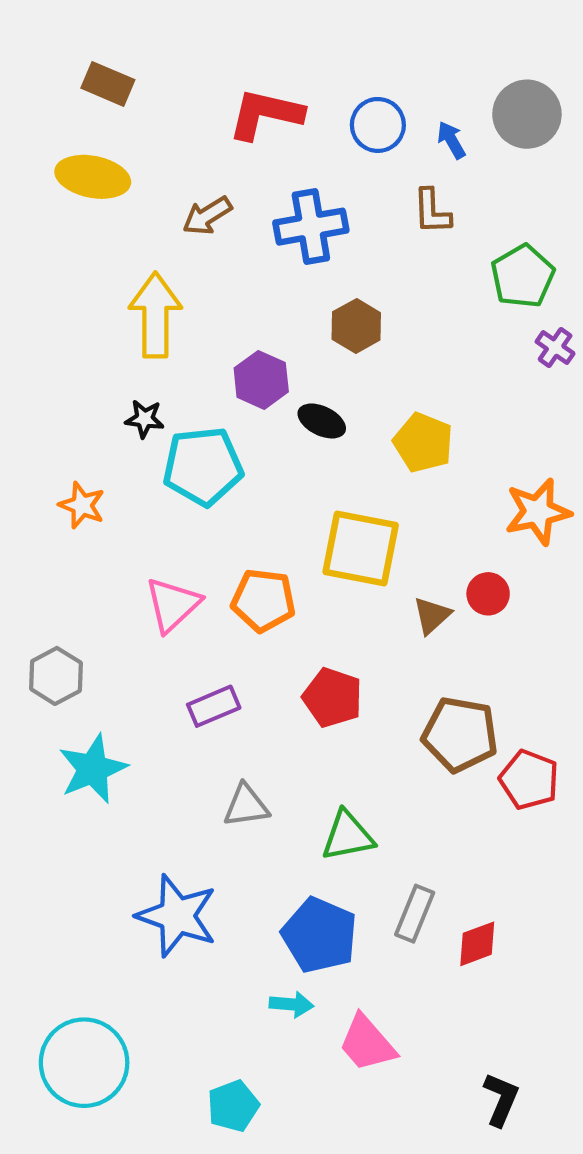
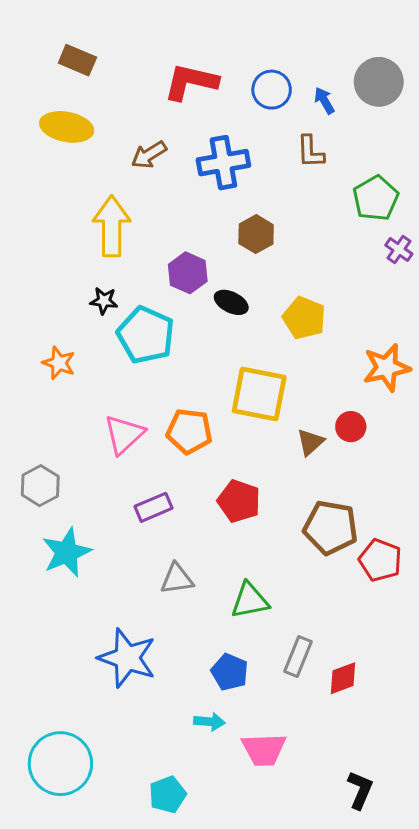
cyan pentagon: (203, 466) -> (146, 335), turned 30
blue pentagon: (320, 935) -> (230, 672), size x0.7
pink trapezoid: (367, 1043) -> (264, 750), turned -51

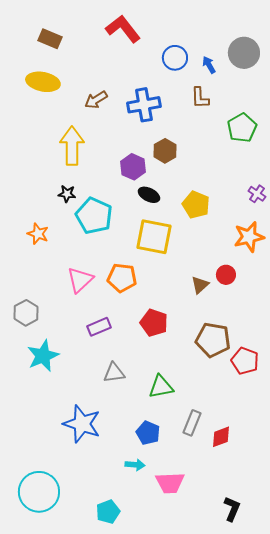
red L-shape: (191, 82) -> (123, 29), moved, turned 39
purple cross: (399, 250) -> (257, 194), moved
purple hexagon: (188, 273) -> (133, 167), moved
yellow square: (259, 394) -> (154, 237), moved

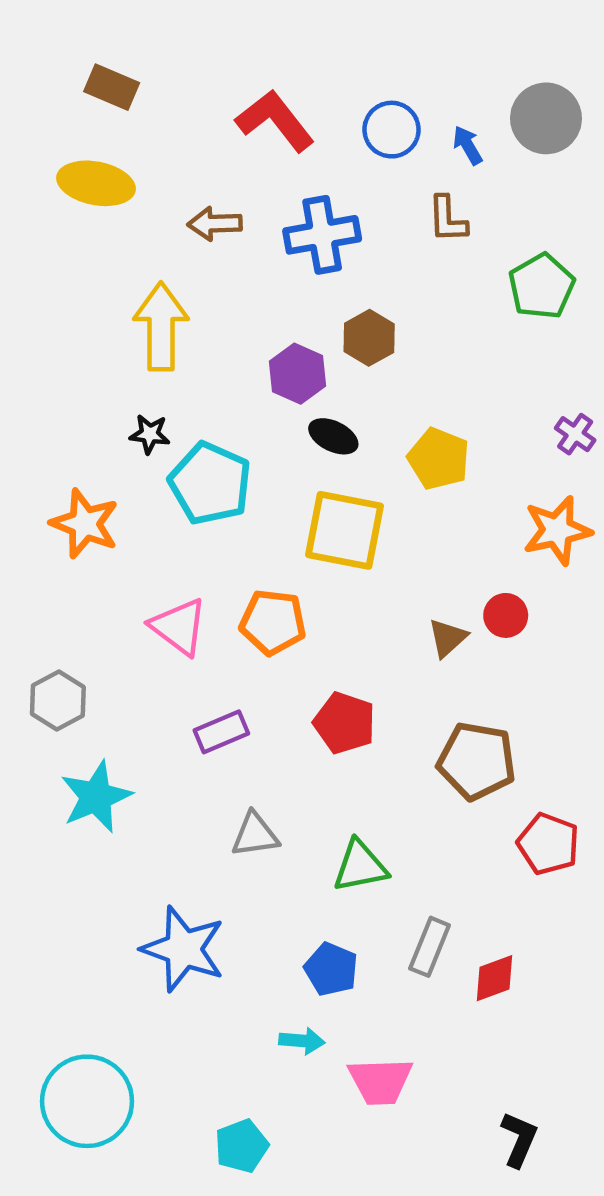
red L-shape: (123, 29) -> (275, 121), moved
brown arrow: (96, 100) -> (215, 224), turned 30
orange star: (38, 234) -> (85, 524), size x1.4
pink triangle: (80, 280) -> (179, 627), turned -40
red pentagon: (245, 361) -> (548, 844), moved

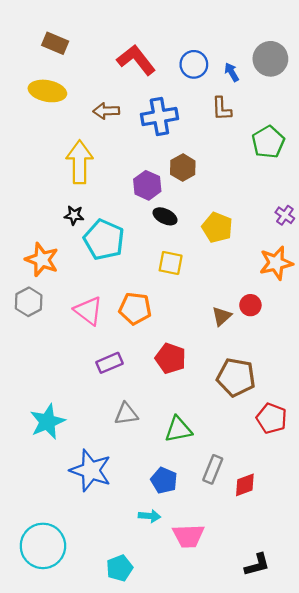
yellow square: (344, 530) -> (171, 263), size x0.6
gray hexagon: (58, 701) -> (29, 302), moved
cyan star: (96, 797) -> (47, 422), moved
black L-shape: (519, 1139) -> (257, 565), turned 52

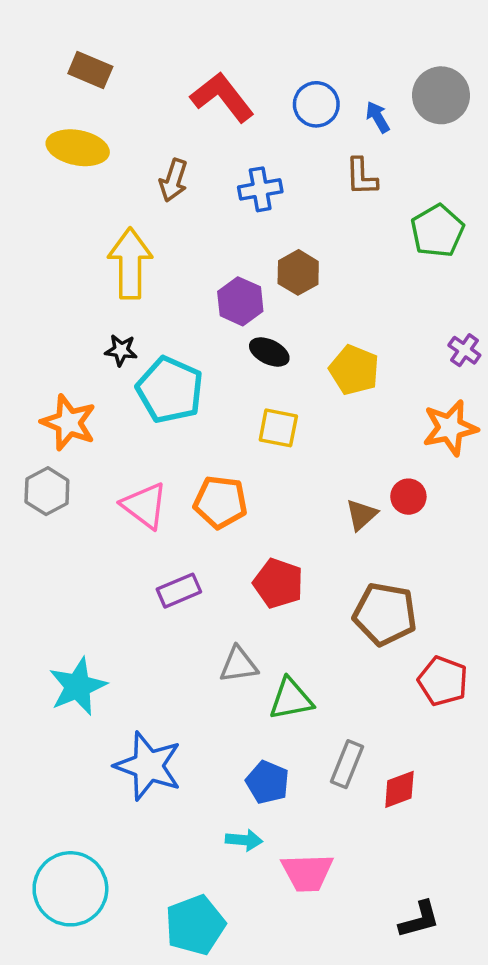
brown arrow: (106, 111) -> (173, 180), turned -70
blue cross: (159, 117) -> (260, 189), size x0.7
gray triangle: (126, 414) -> (239, 665), moved
cyan pentagon: (120, 568) -> (195, 925), size x1.4

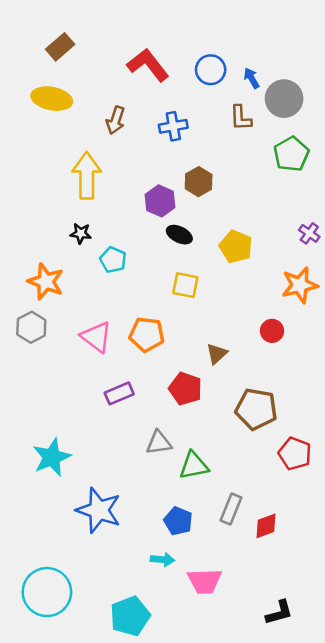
brown rectangle: (90, 70) -> (60, 47), turned -64
gray circle: (441, 95) -> (284, 99), moved
cyan pentagon: (170, 390) -> (113, 260), size x0.6
brown triangle: (361, 515) -> (217, 354), moved

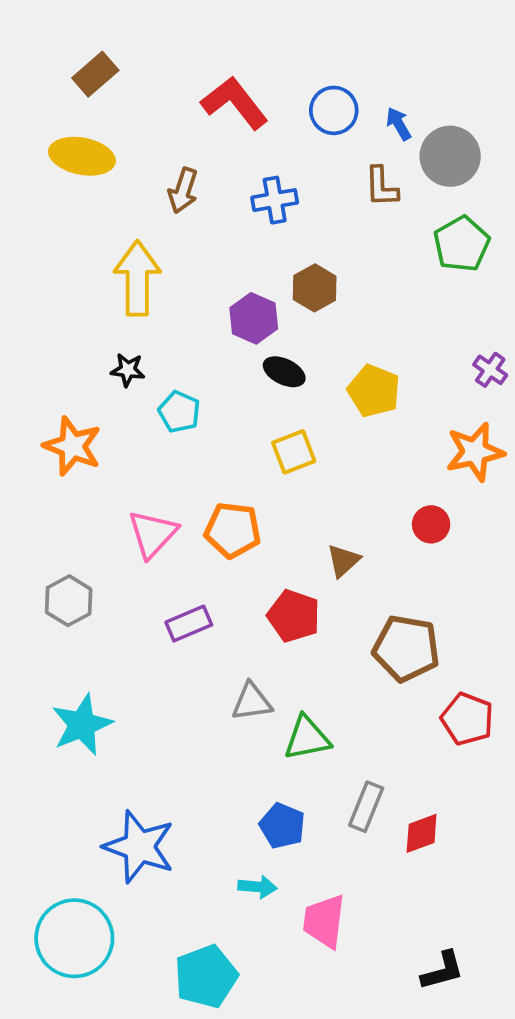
yellow square: (185, 285) -> (294, 452), turned -32
gray hexagon: (31, 327) -> (69, 601), moved
pink triangle: (96, 337) -> (153, 534), turned 36
blue star: (99, 510) -> (139, 847), moved
pink trapezoid: (205, 581) -> (324, 921), turned 99

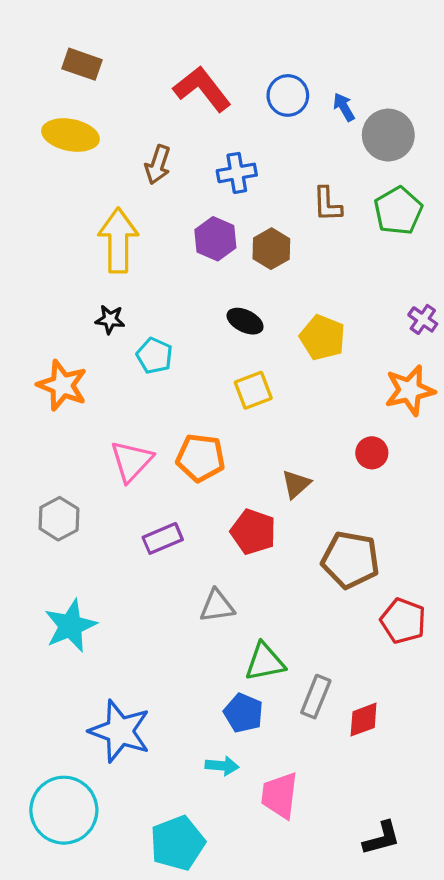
brown rectangle: (95, 74) -> (82, 64), turned 60
brown L-shape: (381, 187) -> (327, 204), moved
purple hexagon: (254, 318) -> (215, 239), moved
green triangle: (307, 738) -> (265, 662), moved

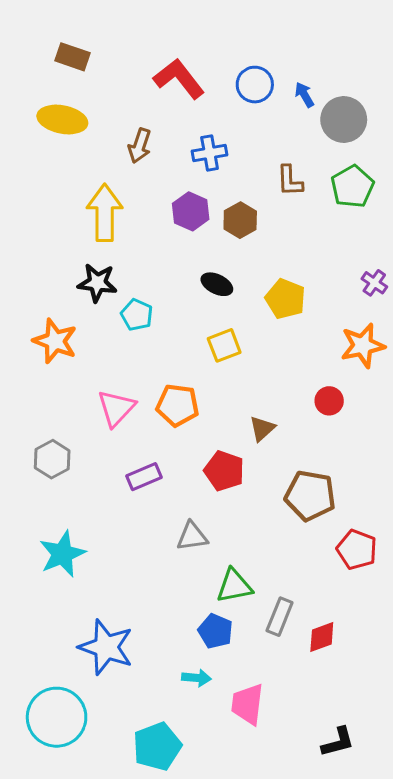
black star: (110, 319) -> (97, 283), size x1.5

